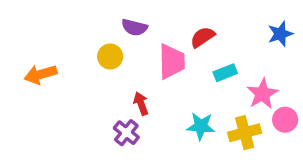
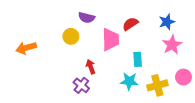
blue star: (280, 34) -> (167, 22), moved
cyan rectangle: (225, 73) -> (138, 59), moved, turned -72
pink star: (262, 94) -> (172, 45), moved

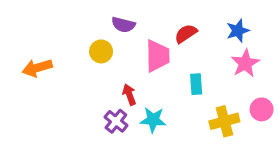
cyan star: (129, 81) -> (153, 120), moved

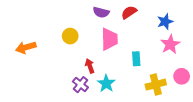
purple semicircle: (123, 25) -> (101, 12), moved
red semicircle: (186, 34) -> (129, 12), moved
cyan star: (153, 120) -> (106, 83), turned 30

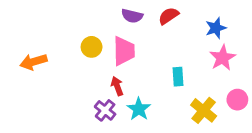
pink trapezoid: (109, 39) -> (124, 51), moved
yellow cross: (156, 85) -> (204, 110), turned -36

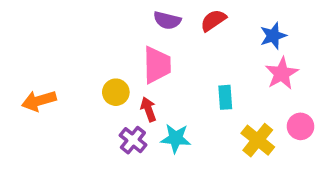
yellow circle: (92, 47) -> (116, 92), moved
orange arrow: (33, 62) -> (39, 101), moved
cyan star: (139, 109) -> (176, 138), turned -30

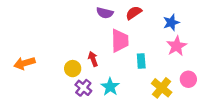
pink trapezoid: (157, 65) -> (120, 41), moved
yellow circle: (116, 92) -> (73, 69), moved
red arrow: (148, 109) -> (93, 59), moved
cyan star: (176, 138) -> (110, 87), turned 30

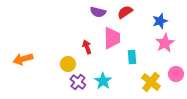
red arrow: (93, 59) -> (87, 47), moved

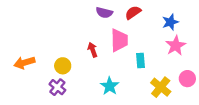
yellow circle: (68, 64) -> (63, 66), moved
purple cross: (78, 82) -> (57, 87), moved

